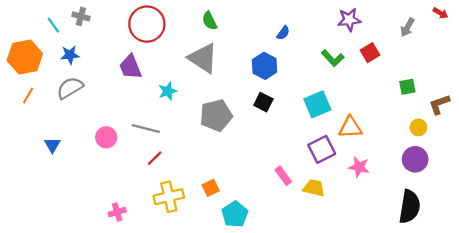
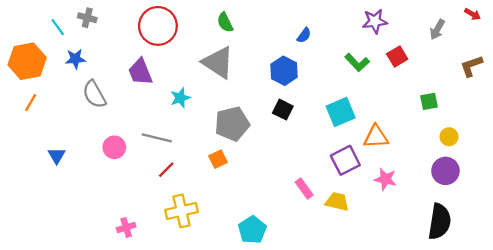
green square: (407, 87) -> (429, 101), moved
gray semicircle: (70, 88) -> (94, 94), moved, turned -88
brown L-shape: (439, 104) -> (471, 66), moved
orange square: (211, 188) -> (218, 159), moved

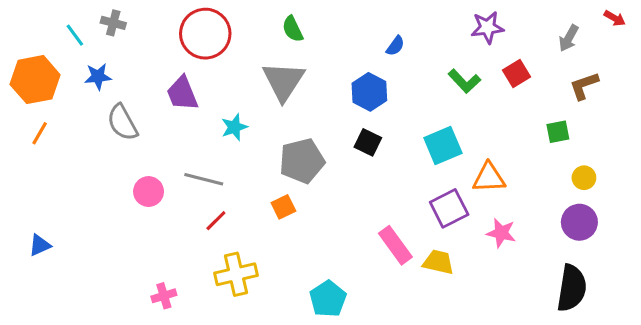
gray triangle: (218, 62) -> (283, 81), turned 30
brown L-shape: (471, 66) -> (584, 86), moved
blue triangle: (57, 156) -> (40, 245), moved, turned 36
pink rectangle: (304, 189) -> (395, 245), size x1.4

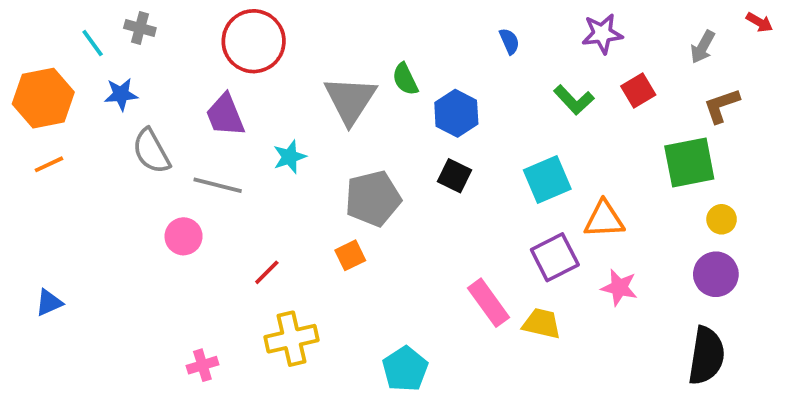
green semicircle: (293, 29) -> (405, 79), moved
blue semicircle: (395, 46) -> (509, 41), moved, turned -60
green square: (558, 132) -> (689, 162), size x1.8
orange line: (40, 133) -> (49, 164), turned 35
gray line: (204, 179) -> (218, 185), moved

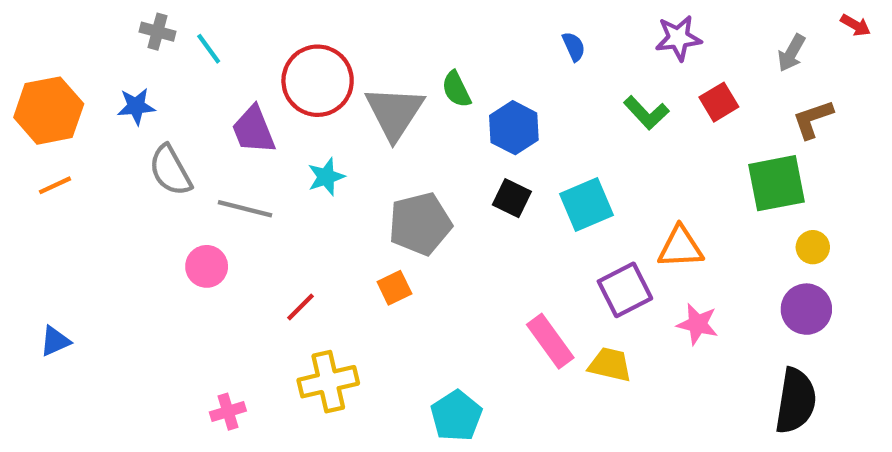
red circle: (254, 41) -> (318, 81), moved
cyan line: (93, 43) -> (209, 49), moved
cyan square: (547, 180) -> (587, 205), moved

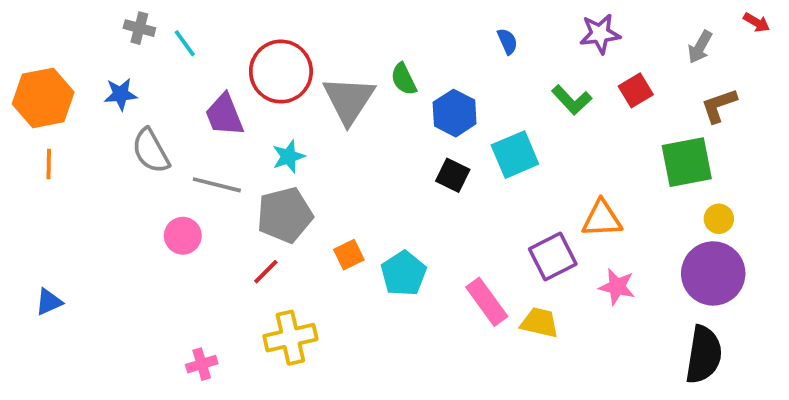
orange line: (55, 185) -> (49, 164), turned -64
cyan square: (587, 205) -> (515, 155), moved
gray pentagon: (420, 224) -> (285, 215), moved
purple circle: (806, 309) -> (713, 273), size x1.4
cyan pentagon: (456, 416) -> (404, 273), moved

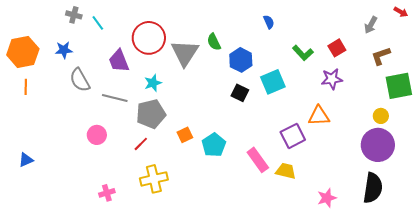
purple star: (600, 34) -> (332, 79), moved
green square: (687, 162) -> (399, 86), moved
pink circle: (183, 236) -> (97, 135), moved
pink star: (617, 287) -> (327, 198), moved, turned -30

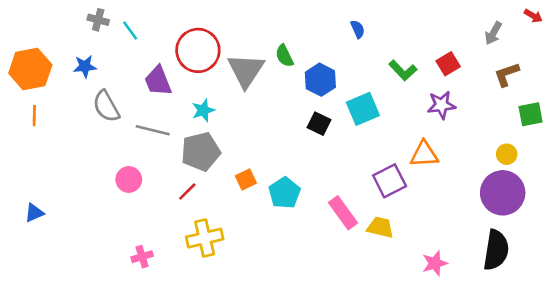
green square: (399, 86) -> (531, 114), size x0.7

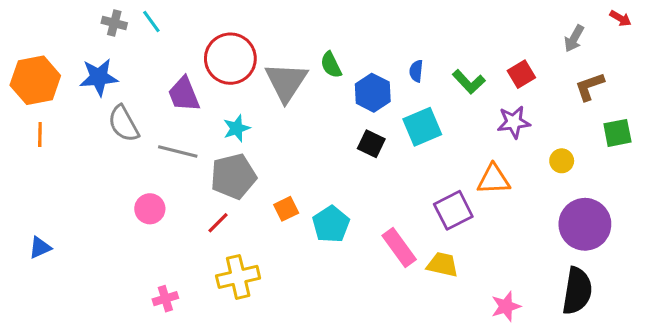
blue semicircle: (358, 29) -> (416, 71), moved, turned -150
cyan line: (130, 30) -> (151, 21), moved
blue star: (85, 66) -> (99, 77), size x1.4
yellow circle: (507, 154) -> (562, 161), moved

